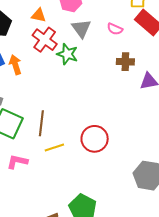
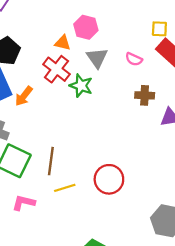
orange triangle: (39, 15) -> (63, 43), moved
orange arrow: (15, 65) -> (24, 96), turned -126

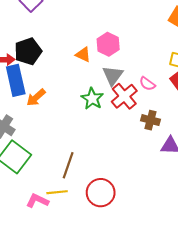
red cross: (56, 69) -> (124, 96), moved
brown line: (51, 161) -> (68, 165), moved
pink L-shape: (24, 203) -> (37, 201), moved

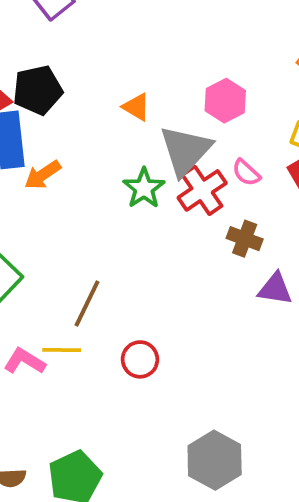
pink hexagon: (108, 44) -> (225, 101), moved
gray triangle: (113, 75) -> (185, 150), size x1.4
red circle: (101, 193) -> (140, 359), size x0.7

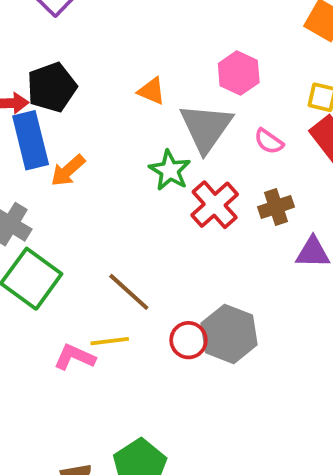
red cross: (202, 190) -> (215, 205), moved
brown cross: (245, 239) -> (276, 207), turned -32
brown line: (87, 304) -> (129, 292), turned -66
gray hexagon: (215, 460) -> (229, 334), moved

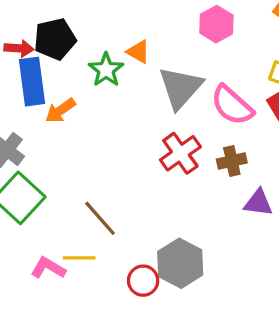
pink hexagon: (239, 73) -> (216, 24), moved
pink semicircle: (269, 141) -> (232, 105), size x1.8
green star: (170, 170) -> (106, 70), moved
red circle: (189, 340) -> (143, 281), moved

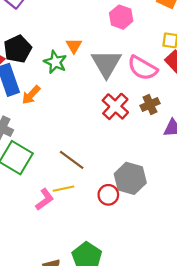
orange triangle: (138, 52) -> (74, 46), turned 42
pink L-shape: (48, 268) -> (45, 199), turned 125

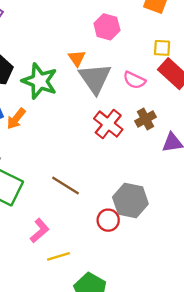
orange triangle: (74, 46) -> (77, 58), moved
green star: (55, 62) -> (40, 81), size x1.4
pink semicircle: (142, 68) -> (134, 80), size x0.7
yellow line: (63, 189) -> (59, 256), moved

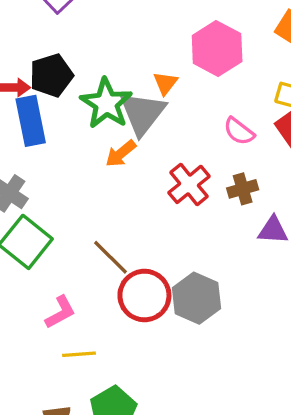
pink hexagon: (107, 27) -> (217, 48), size x1.4
gray triangle: (95, 78) -> (143, 113), moved
orange arrow: (16, 119) -> (121, 154), moved
red circle: (108, 220) -> (144, 296), moved, size x1.6

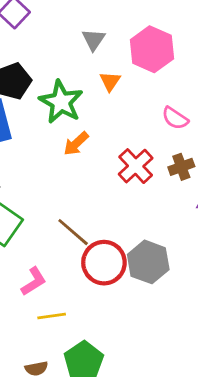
gray triangle: (143, 113) -> (94, 40), moved, size x0.6

